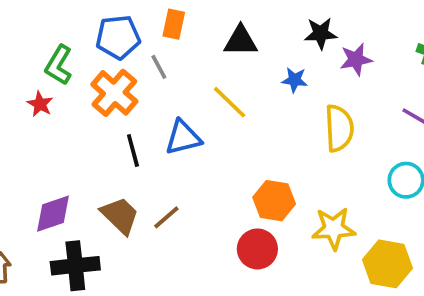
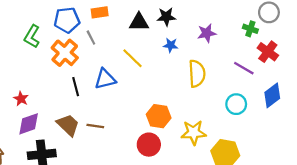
orange rectangle: (174, 24) -> (100, 12), turned 70
black star: (321, 33) -> (166, 17), moved
red star: (40, 104) -> (21, 99), moved
brown line: (166, 217) -> (95, 126), turned 49

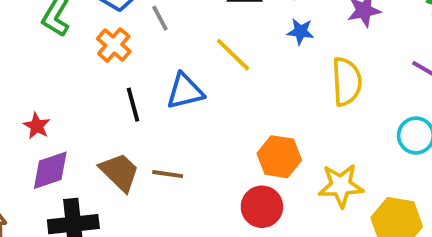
orange cross: (65, 53) -> (114, 45), size x0.7

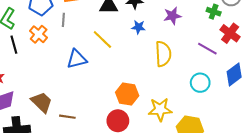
gray line: (160, 18) -> (63, 20), turned 32
black line: (133, 105) -> (14, 45), moved
brown line: (168, 174) -> (67, 117), moved

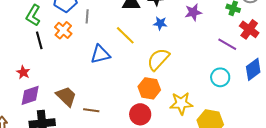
yellow semicircle: (163, 54) -> (158, 59), moved, turned -135

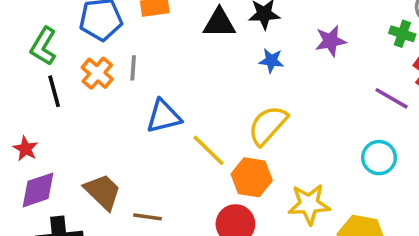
gray line: (87, 16) -> (133, 68), moved
yellow line: (125, 35) -> (209, 150), moved

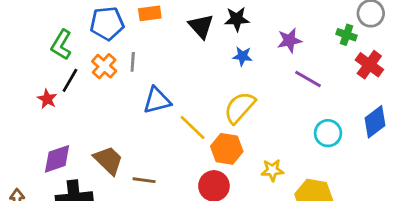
black triangle: (219, 23) -> (201, 26), turned 48
black line: (54, 91) -> (70, 80), turned 45
purple line: (392, 98) -> (308, 79), moved
red star: (25, 149) -> (47, 99), moved
yellow star: (309, 204) -> (272, 170), size x0.7

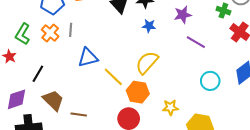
green L-shape: (61, 45) -> (23, 34), moved
black line: (70, 80) -> (38, 74), moved

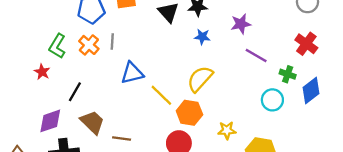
green cross: (223, 11) -> (288, 74), moved

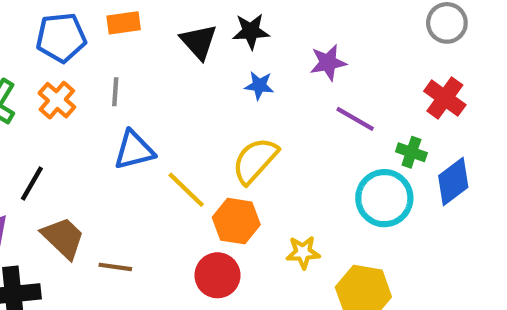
gray line: (112, 41) -> (115, 92), moved
cyan circle: (272, 100) -> (384, 198), size x1.4

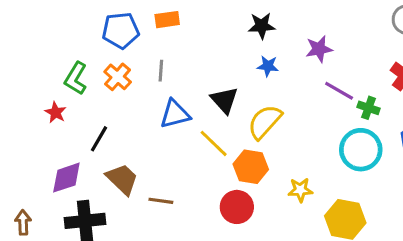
black triangle: (199, 42) -> (224, 100), moved
green cross: (411, 152) -> (368, 108), moved

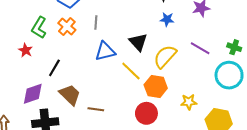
purple line: (339, 91) -> (200, 48), moved

